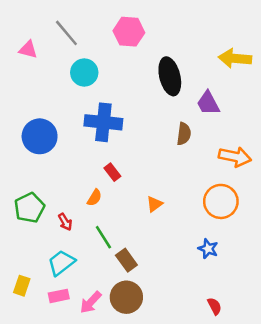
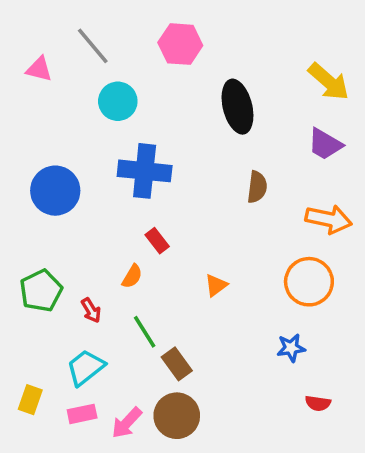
yellow arrow: (235, 58) -> (329, 82), turned -144
purple trapezoid: (208, 103) -> (325, 144), moved, turned -32
blue star: (208, 249) -> (291, 348), turned -30
red semicircle: (214, 306) -> (318, 403), moved, turned 126

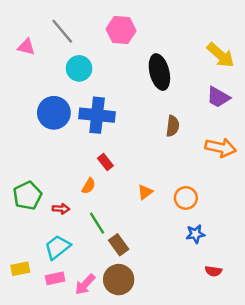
blue circle: (55, 191) -> (54, 113), moved
orange circle: (309, 282) -> (186, 198), moved, size x0.7
red arrow: (91, 310) -> (61, 209), turned -56
yellow rectangle: (30, 400) -> (20, 269), turned 60

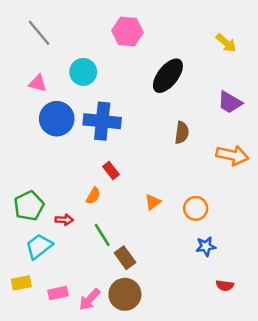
gray line: (62, 31) -> (39, 33), moved
pink triangle: (26, 47) -> (38, 83), moved
yellow arrow: (221, 55) -> (226, 43), moved, size x0.7
black ellipse: (159, 72) -> (168, 76), turned 52
cyan trapezoid: (57, 247) -> (39, 246), moved

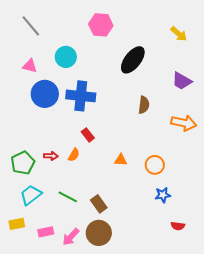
orange triangle: (153, 202) -> (121, 160), turned 40
red arrow: (64, 220) -> (51, 156), moved
green line: (102, 235) -> (68, 197), moved, turned -30

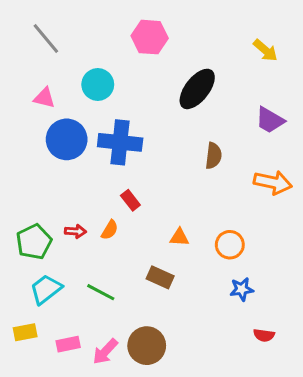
brown rectangle: (99, 204) -> (160, 277), moved, turned -30

